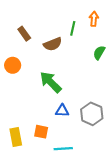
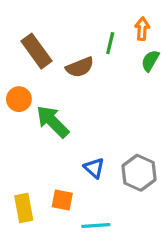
brown rectangle: (24, 34) -> (37, 51), size x1.5
green semicircle: (99, 53) -> (150, 61), moved
green arrow: (51, 82) -> (53, 122), moved
blue triangle: (62, 111) -> (94, 168), turned 40

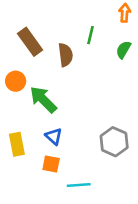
orange arrow: (142, 29) -> (125, 13), moved
brown semicircle: (80, 67) -> (66, 55), turned -75
blue triangle: (94, 168) -> (54, 136), moved
yellow rectangle: (24, 208) -> (17, 144), moved

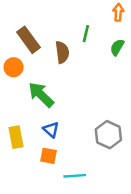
orange circle: (16, 81) -> (14, 67), moved

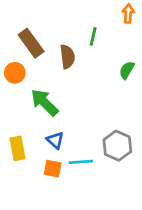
green semicircle: (117, 47) -> (127, 70), moved
cyan line: (75, 176) -> (81, 162), moved

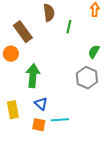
brown semicircle: (67, 57) -> (49, 13), moved
green arrow: (45, 103) -> (33, 76), turned 50
gray hexagon: (117, 146) -> (87, 78), moved

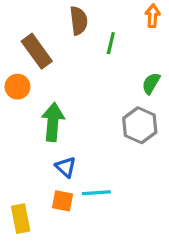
yellow rectangle: (13, 110) -> (21, 219), moved

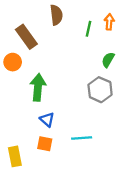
orange arrow: (153, 16) -> (109, 22), moved
green line: (111, 43) -> (89, 29), moved
cyan line: (96, 193) -> (82, 138), moved

